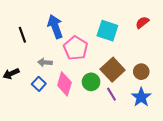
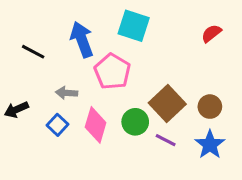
cyan square: (107, 31) -> (134, 26), moved
black line: (22, 35) -> (33, 52), turned -42
purple line: (112, 94) -> (166, 140), turned -32

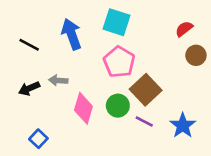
pink pentagon: (112, 71) -> (119, 62), moved
brown circle: (210, 107) -> (196, 55), moved
black arrow: (16, 110) -> (29, 88), moved
blue square: (57, 125) -> (38, 139), moved

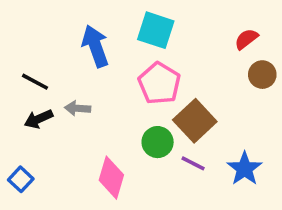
black line: (29, 45) -> (35, 82), moved
pink diamond: (83, 108) -> (111, 178), moved
blue square: (38, 139) -> (21, 179), moved

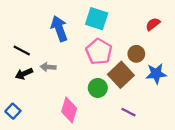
brown circle: (262, 75) -> (136, 54), moved
purple line: (193, 163) -> (129, 112), moved
blue star: (245, 169) -> (156, 74), moved, turned 30

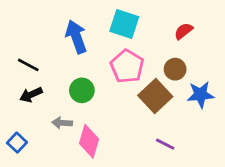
red semicircle: (153, 24) -> (184, 31), moved
gray arrow: (48, 67) -> (62, 123), moved
green circle: (98, 88) -> (82, 90), moved

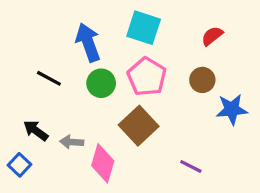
black line: (28, 65) -> (49, 78), moved
green circle: (82, 90) -> (101, 83), moved
black arrow: (31, 95) -> (36, 131), moved, turned 60
brown square: (155, 96) -> (139, 126), moved

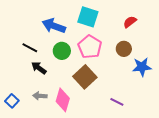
blue arrow: (88, 42) -> (54, 26), turned -50
black arrow: (36, 131) -> (39, 68), moved
gray arrow: (72, 142) -> (40, 96), moved

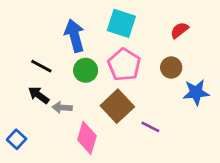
blue arrow: (54, 26) -> (75, 36), turned 55
black arrow: (39, 68) -> (39, 95), moved
gray arrow: (40, 96) -> (62, 108), moved
purple line: (117, 102) -> (150, 127), moved

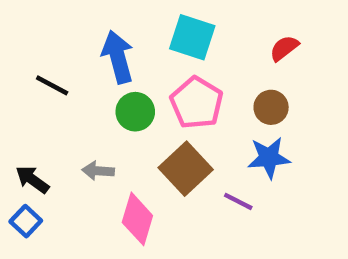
black line: (41, 66) -> (52, 85), moved
blue star: (196, 92) -> (269, 158), moved
black arrow: (39, 95) -> (32, 180), moved

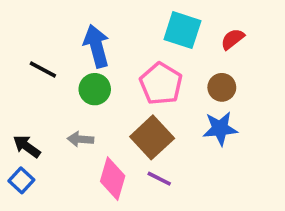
cyan square: (192, 37) -> (182, 30), moved
green circle: (135, 112) -> (95, 89), moved
purple line: (238, 201) -> (159, 179), moved

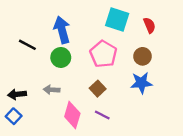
red semicircle: (233, 39) -> (149, 25), turned 105
brown square: (152, 137) -> (98, 89), size x0.6
black arrow: (27, 146) -> (17, 94), turned -42

